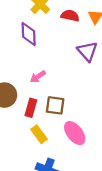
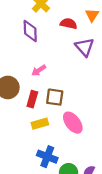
red semicircle: (70, 16) -> (69, 24), moved
yellow rectangle: (39, 134) -> (40, 124), turned -70

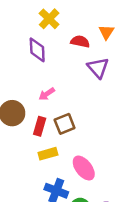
brown square: (55, 97) -> (65, 124), turned -30
pink ellipse: (73, 123) -> (84, 168), moved

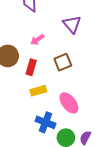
purple triangle: (98, 68) -> (72, 24), moved
brown square: (65, 124) -> (63, 62), moved

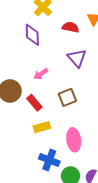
red rectangle: (31, 67) -> (34, 103), turned -56
pink ellipse: (69, 103) -> (74, 140), turned 30

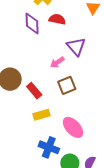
red semicircle: (71, 27) -> (57, 19), moved
pink arrow: (41, 74) -> (57, 62), moved
pink ellipse: (74, 140) -> (73, 127), turned -35

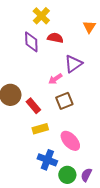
purple triangle: (76, 47) -> (73, 64), turned 36

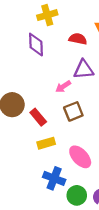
yellow cross: (41, 16) -> (47, 15), turned 30
red semicircle: (55, 38) -> (78, 39), moved
purple triangle: (73, 64) -> (84, 69), turned 30

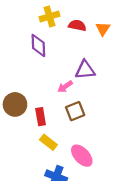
red semicircle: (78, 39) -> (77, 25), moved
red rectangle: (38, 117) -> (41, 117), turned 30
yellow rectangle: (46, 143) -> (48, 142), turned 54

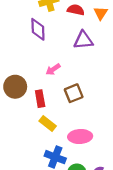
purple triangle: (85, 70) -> (83, 40), moved
pink arrow: (65, 87) -> (53, 69), moved
pink ellipse: (82, 156) -> (80, 136), turned -50

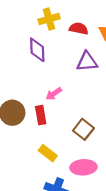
brown square: (74, 93) -> (83, 129), moved, turned -30
red rectangle: (40, 99) -> (41, 115), moved

